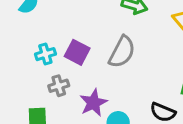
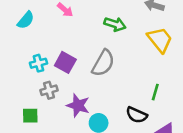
purple star: (93, 103) -> (78, 105), turned -30

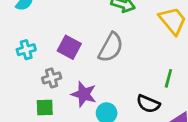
cyan cross: (38, 63) -> (26, 50), moved
green square: (30, 116) -> (45, 107), moved

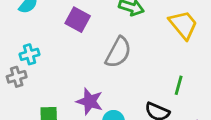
purple square: (69, 47) -> (78, 20), moved
gray cross: (52, 78) -> (17, 77), moved

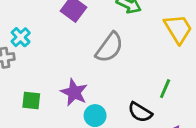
cyan cross: (30, 54) -> (21, 37), turned -36

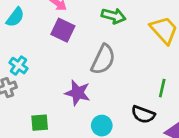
purple star: (74, 92) -> (78, 93), moved

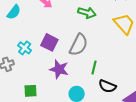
purple square: (63, 30) -> (49, 42), moved
cyan cross: (18, 66) -> (25, 48), moved
green line: (162, 88) -> (94, 67), moved

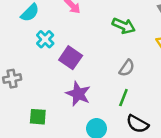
gray semicircle: (79, 45) -> (127, 68), moved, size x0.6
cyan cross: (25, 48) -> (45, 39), moved

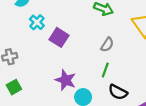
purple star: (78, 94) -> (66, 80), moved
green square: (38, 117) -> (14, 87), moved, turned -32

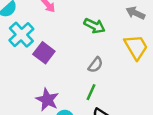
cyan cross: (37, 22) -> (21, 35), size x1.5

